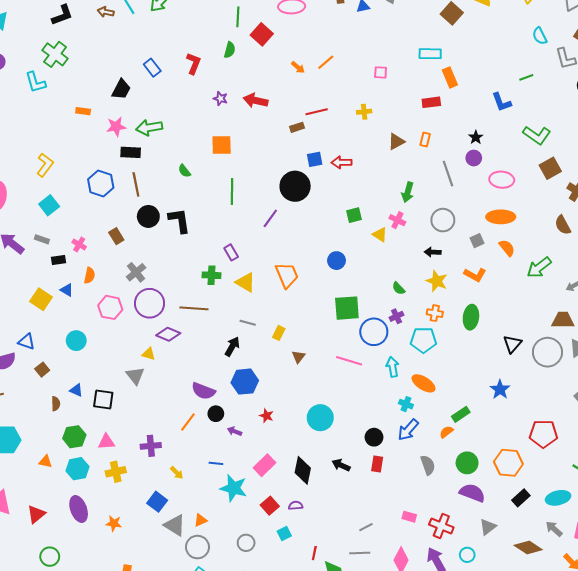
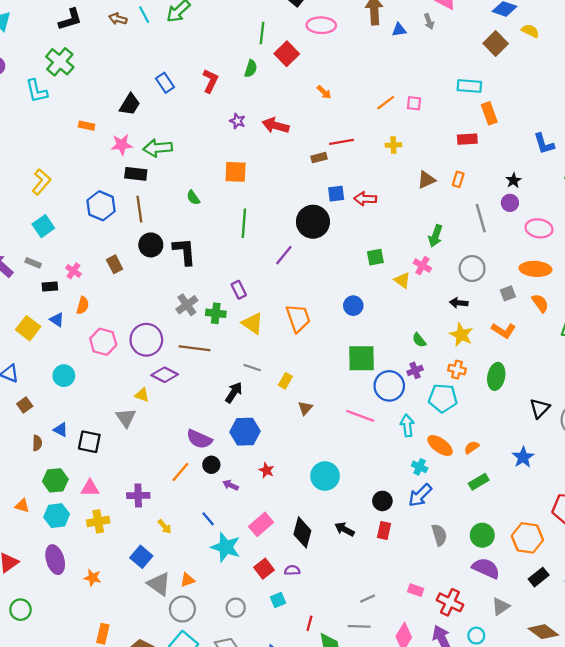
orange line: (326, 62) -> (386, 103), moved
gray cross: (136, 272) -> (187, 305), moved
orange semicircle: (446, 432) -> (472, 447), moved
blue line: (216, 463) -> (208, 519), turned 40

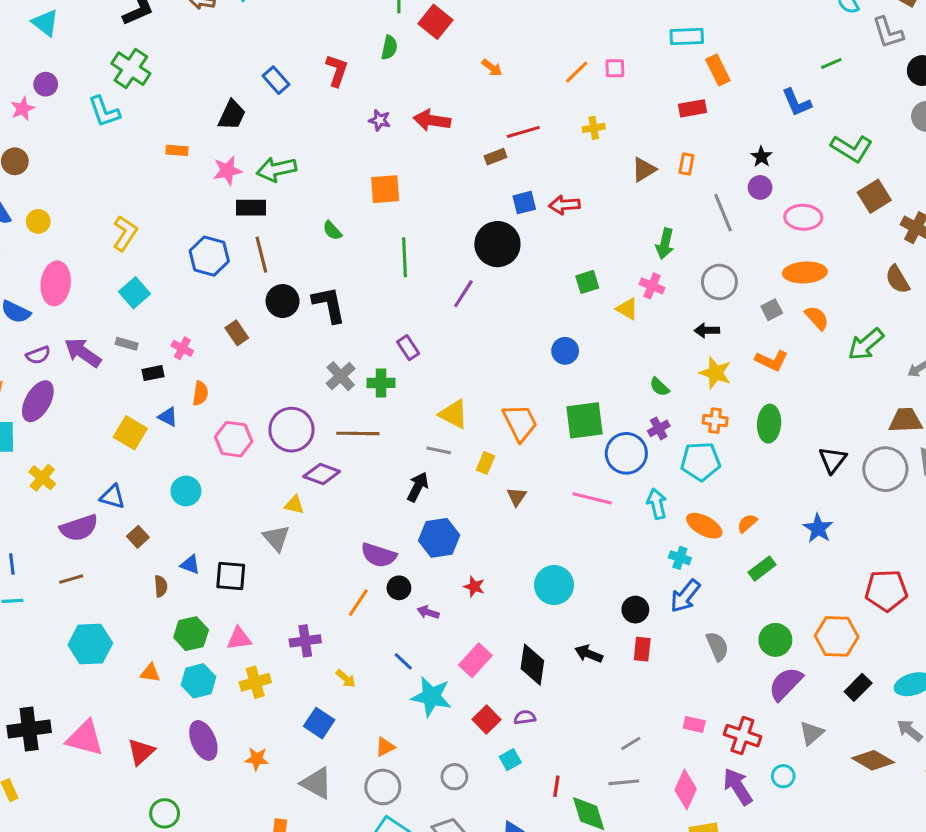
orange trapezoid: (298, 318) -> (520, 423), moved
yellow triangle: (253, 323) -> (453, 414), moved
purple semicircle: (486, 568) -> (786, 684), turned -64
gray triangle: (159, 584) -> (316, 783), moved

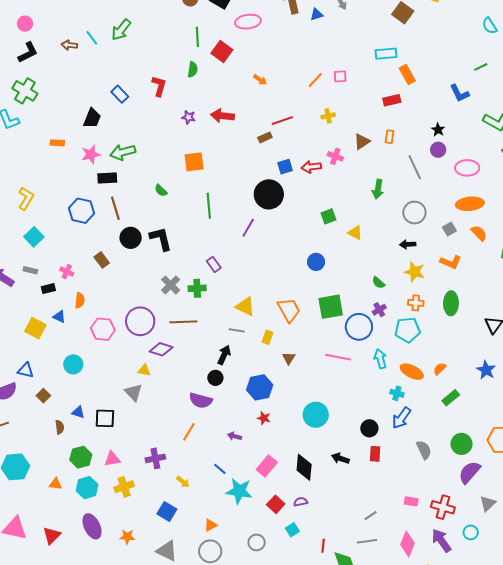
pink cross: (652, 286) -> (335, 156), moved
blue hexagon: (439, 538) -> (260, 387), moved
black circle: (399, 588) -> (215, 378), moved

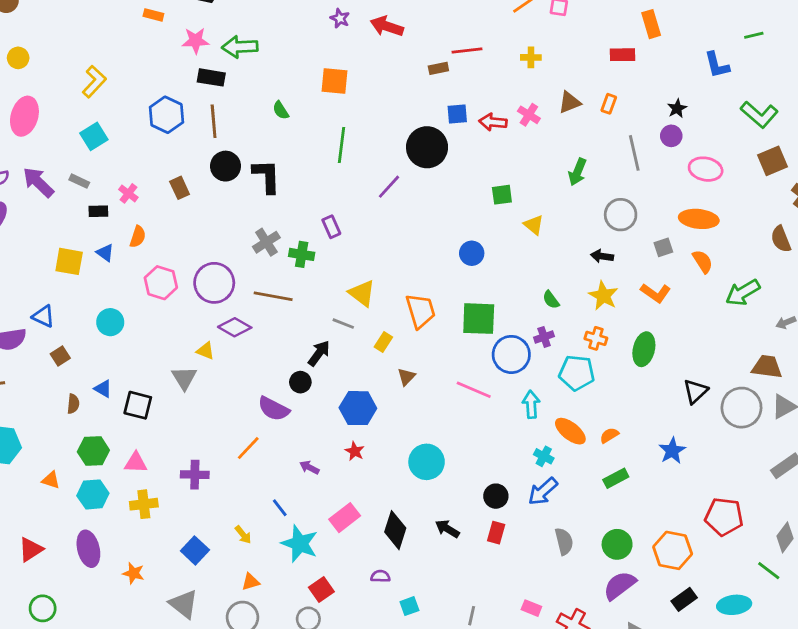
yellow square: (35, 328) -> (69, 261), turned -30
yellow arrow: (183, 482) -> (243, 535), moved
red square: (276, 504) -> (321, 589), moved
gray line: (370, 516) -> (472, 616), turned -56
cyan square: (292, 530) -> (409, 606), moved

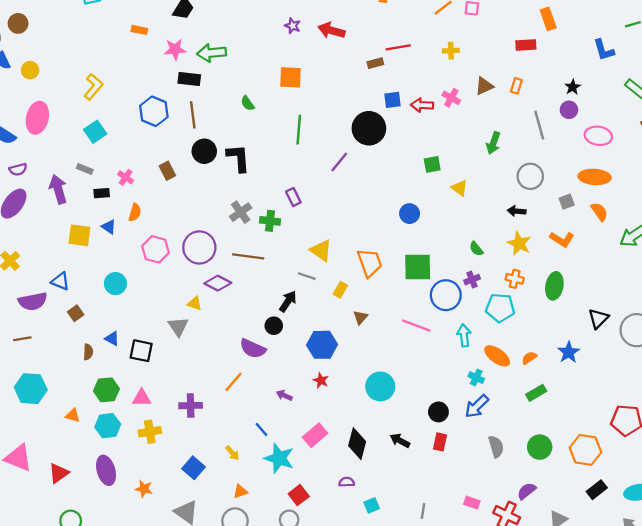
purple arrow: (38, 182) -> (58, 189), moved, turned 32
blue star: (672, 451) -> (569, 352), moved
purple semicircle: (620, 585) -> (527, 491), moved, size x0.7

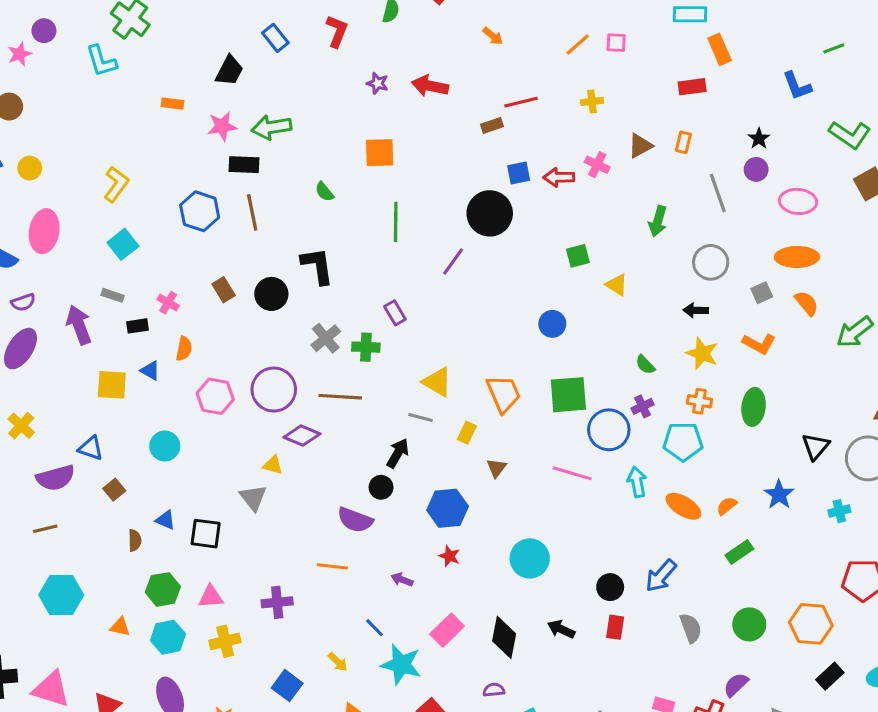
black circle: (204, 151) -> (271, 294), moved
cyan cross: (476, 378) -> (839, 511), moved, turned -35
orange line: (233, 382) -> (332, 566), turned 60

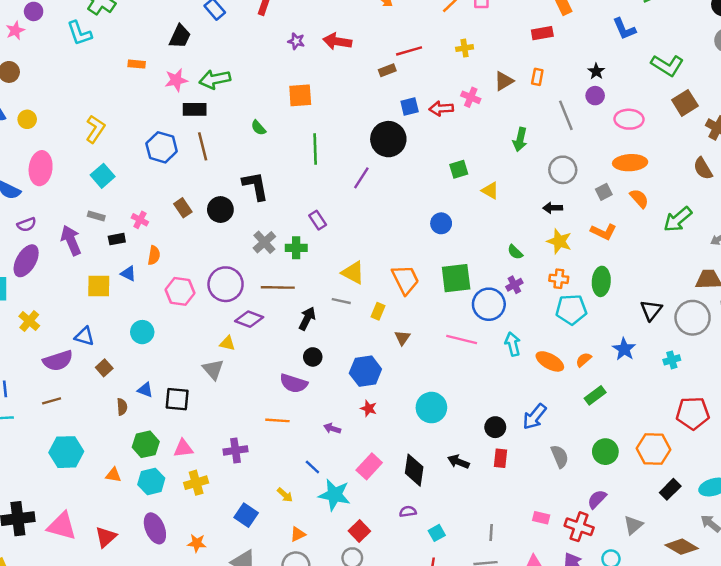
cyan pentagon: (683, 441) -> (571, 310), moved
black arrow: (398, 453) -> (307, 319), moved

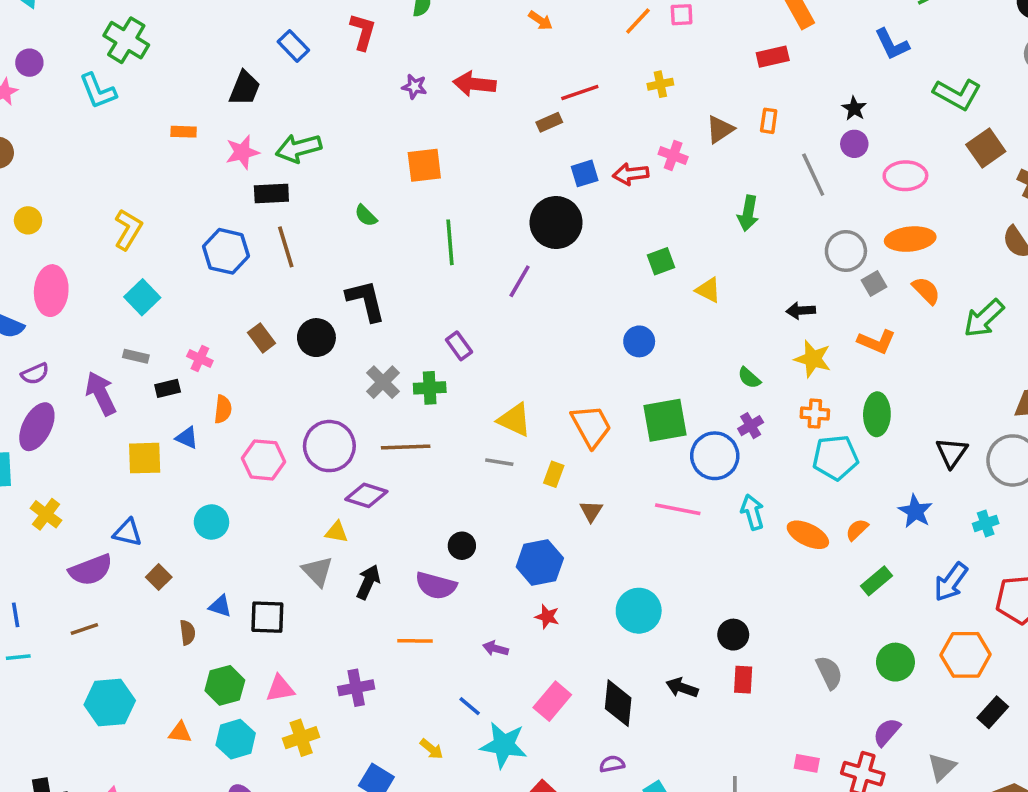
gray circle: (563, 170) -> (846, 251), moved
black arrow: (307, 319) -> (368, 582), moved
blue arrow: (535, 417) -> (951, 582), moved

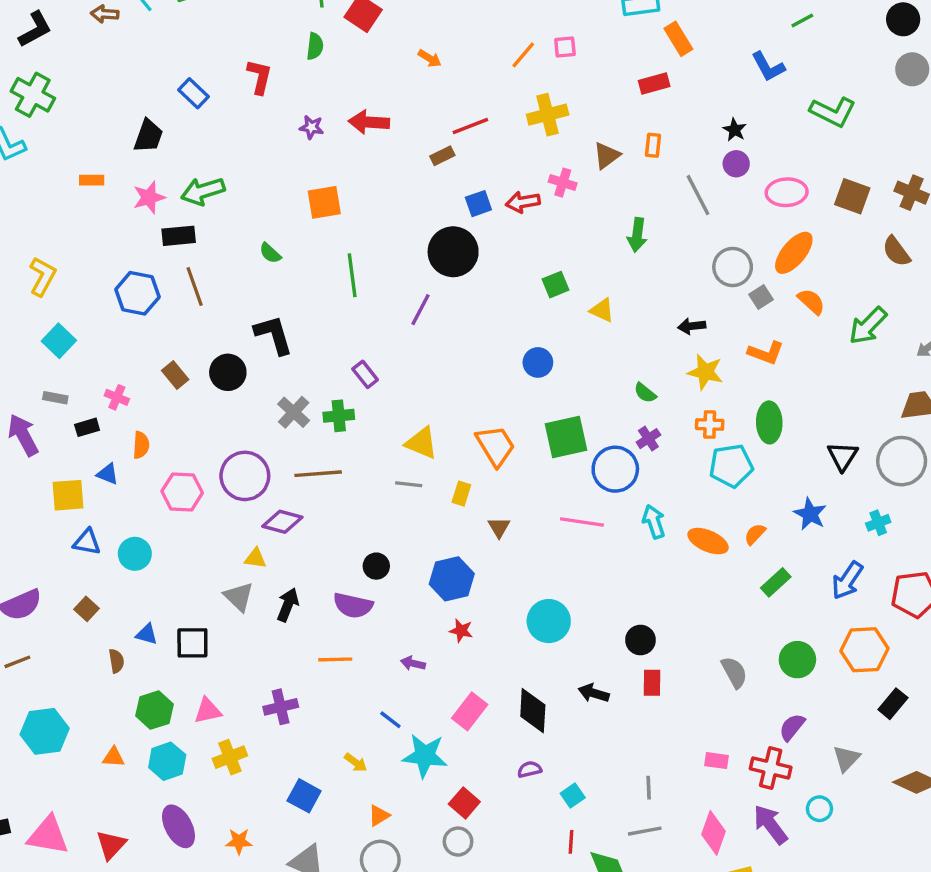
yellow cross: (660, 84) -> (548, 115), size x1.6
brown square: (986, 148) -> (852, 196), moved, turned -33
orange ellipse: (910, 239) -> (794, 253), turned -42
blue triangle: (128, 532) -> (87, 542), moved

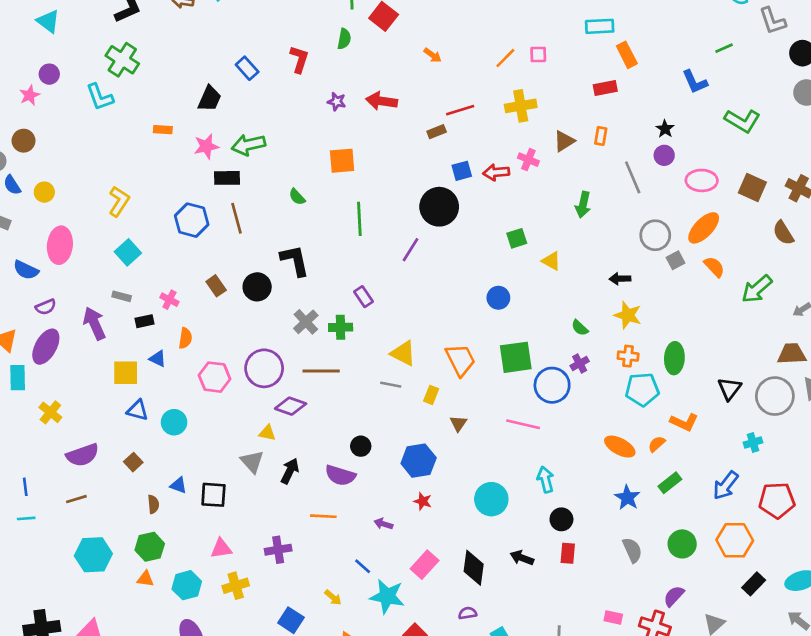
orange L-shape: (766, 353) -> (684, 422), moved
blue star: (810, 514) -> (627, 498), moved
cyan arrow: (654, 522) -> (545, 479), moved
green hexagon: (154, 710) -> (150, 547), moved

